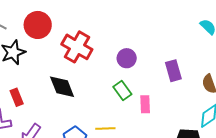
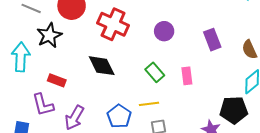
green rectangle: (122, 91) -> (155, 72), moved
red rectangle: (17, 97) -> (57, 80), turned -42

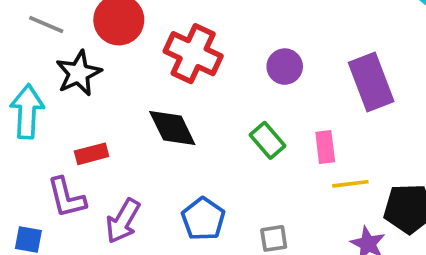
purple rectangle: (212, 40) -> (371, 82), size x1.4
red rectangle: (57, 80) -> (92, 154), turned -36
yellow line: (149, 104) -> (350, 184), moved

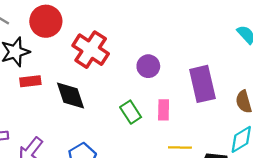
pink rectangle: (325, 147) -> (164, 110), moved
red rectangle: (92, 154) -> (30, 81), moved

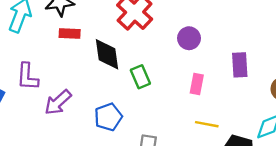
purple rectangle: (202, 84) -> (240, 65), size x0.7
green rectangle: (131, 112) -> (140, 77), moved

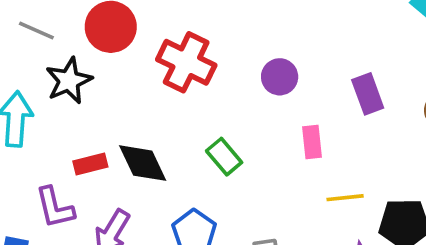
red rectangle: (70, 33) -> (90, 164), moved
black diamond: (107, 54) -> (143, 163), moved

